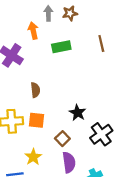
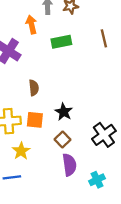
black star: (78, 113) -> (64, 112), moved
yellow star: (33, 157) -> (21, 151), moved

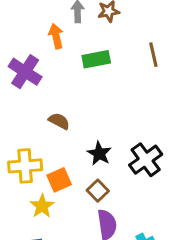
brown semicircle: (34, 88) -> (59, 121), turned -56
orange square: (35, 120) -> (59, 180), moved, turned -30
black cross: (104, 135) -> (146, 160), moved

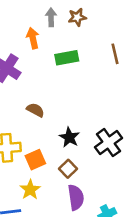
yellow star: (42, 206) -> (30, 190), moved

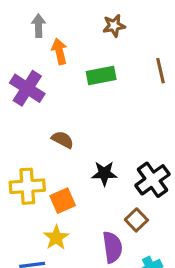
gray arrow: (51, 17) -> (39, 26), moved
black star: (69, 137) -> (104, 173), turned -30
brown square: (68, 169) -> (136, 220), moved

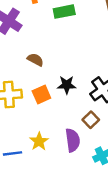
orange square: (63, 201) -> (41, 94), moved
yellow star: (56, 238) -> (39, 141), moved

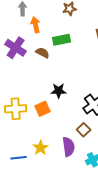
brown semicircle: (35, 60) -> (43, 53), moved
black star: (67, 85) -> (59, 91), moved

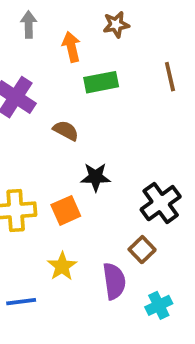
orange arrow: (36, 25) -> (71, 47), moved
brown semicircle: (43, 53) -> (66, 131), moved
yellow star: (41, 148) -> (62, 266), moved

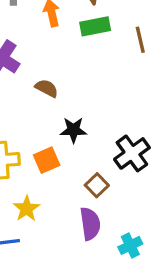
green rectangle: (101, 82) -> (95, 26), moved
brown square: (142, 250) -> (97, 185), moved
yellow star: (62, 266) -> (27, 209), moved

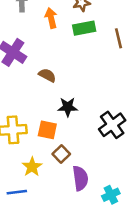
orange square: (47, 160) -> (47, 130), turned 36
brown square: (97, 185) -> (61, 154), moved

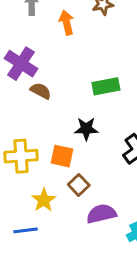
green rectangle: (84, 28) -> (106, 86), moved
brown semicircle: (47, 75) -> (41, 91), moved
purple semicircle: (80, 178) -> (101, 214), turned -95

